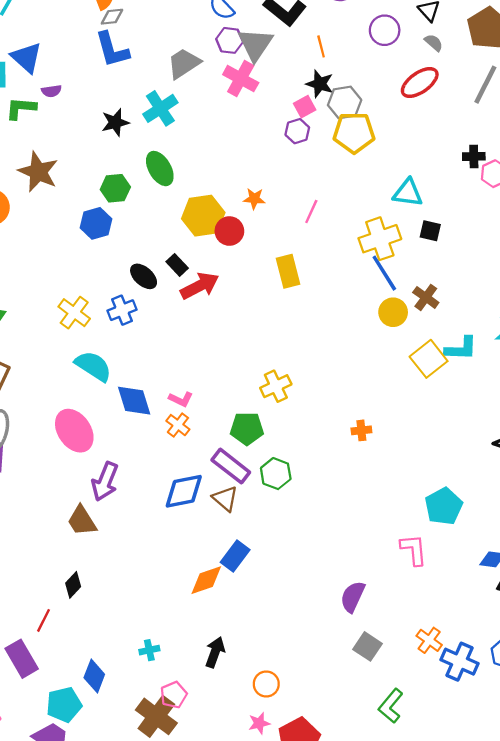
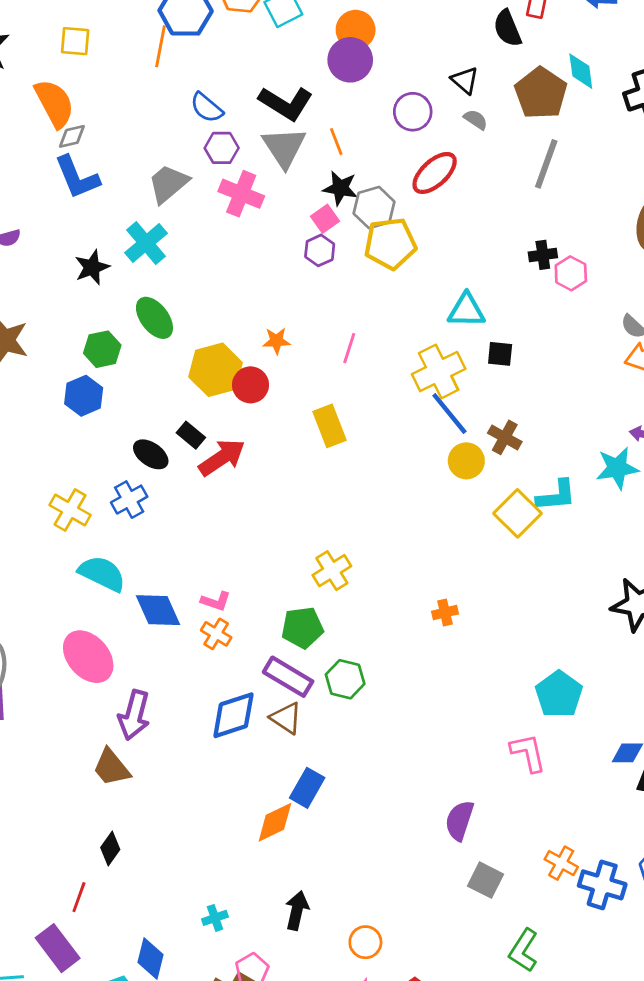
gray triangle: (255, 44) -> (284, 147), moved
red ellipse: (420, 83) -> (435, 173), moved

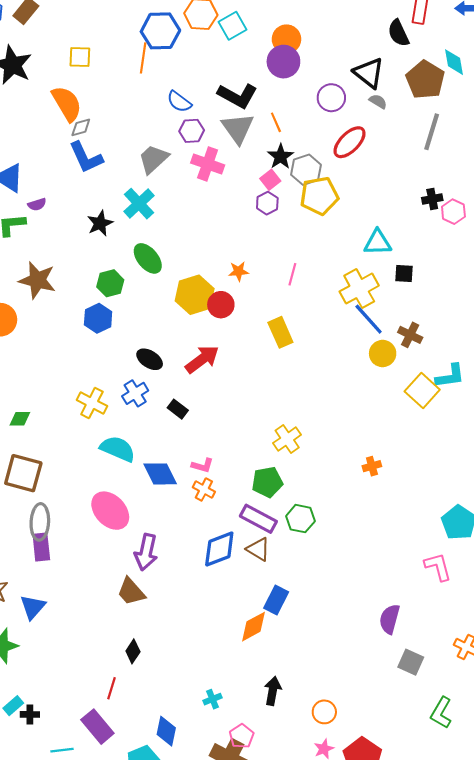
black triangle: (465, 80) -> (369, 73), size x1.5
black star: (340, 188) -> (281, 157), turned 30
black rectangle: (191, 435) -> (178, 409), moved

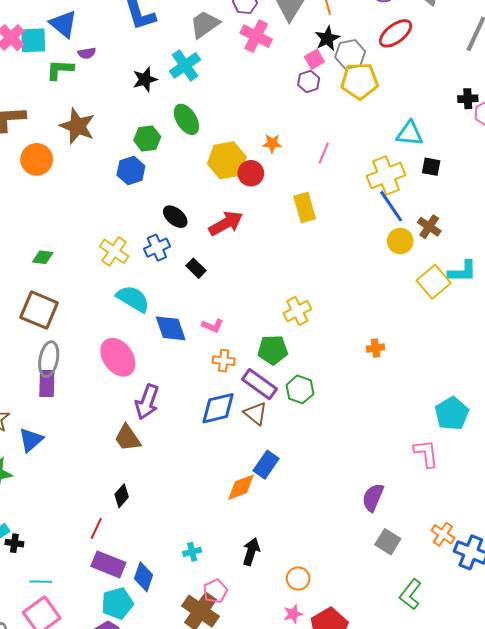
orange cross: (204, 490) -> (224, 361), moved, turned -30
purple rectangle: (97, 727) -> (108, 564), moved, turned -36

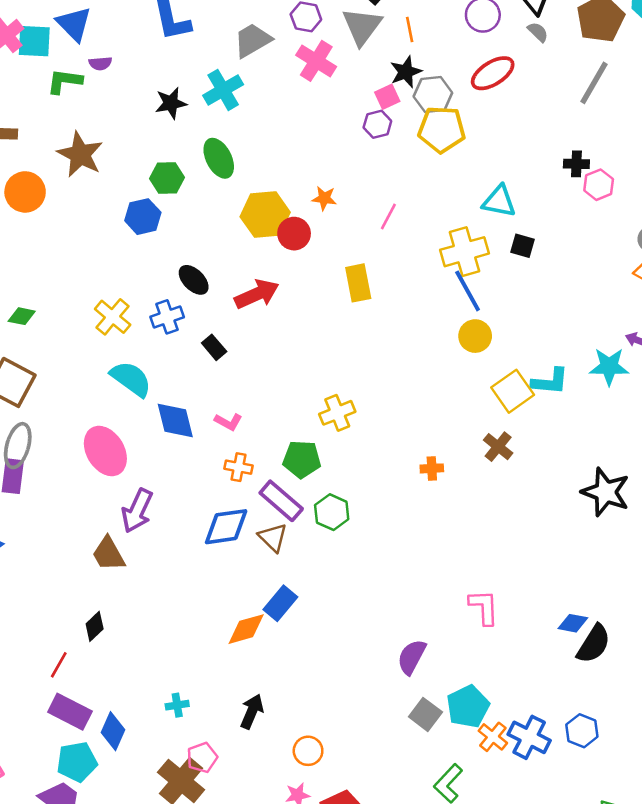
brown cross: (429, 227) -> (498, 447), moved
cyan pentagon: (452, 414) -> (468, 707), moved
orange cross: (443, 534) -> (493, 737), moved

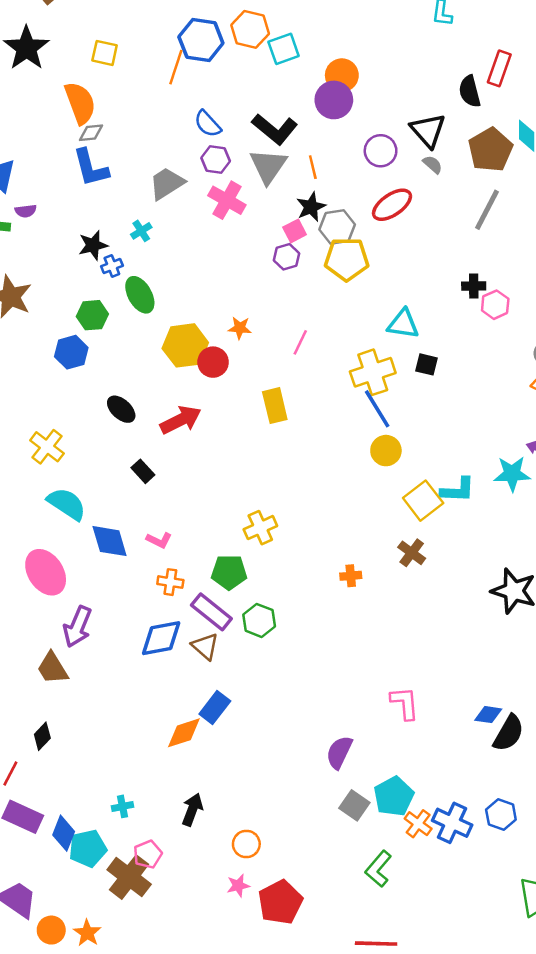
cyan cross: (223, 90) -> (141, 231), size x0.6
blue cross: (167, 317) -> (112, 266), moved, size x0.7
cyan pentagon: (77, 762) -> (88, 848), moved

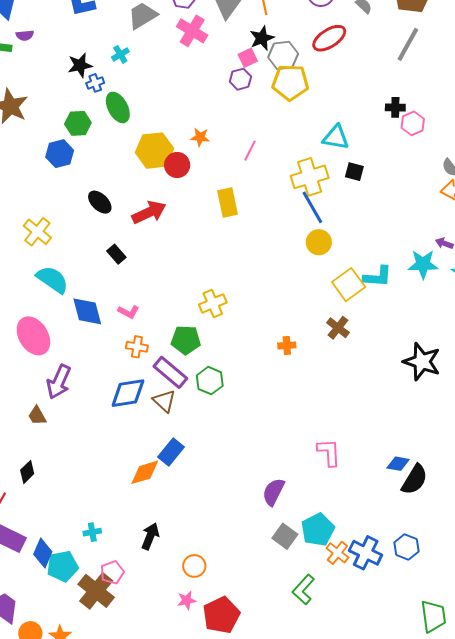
brown trapezoid: (53, 668) -> (37, 416), size x0.7

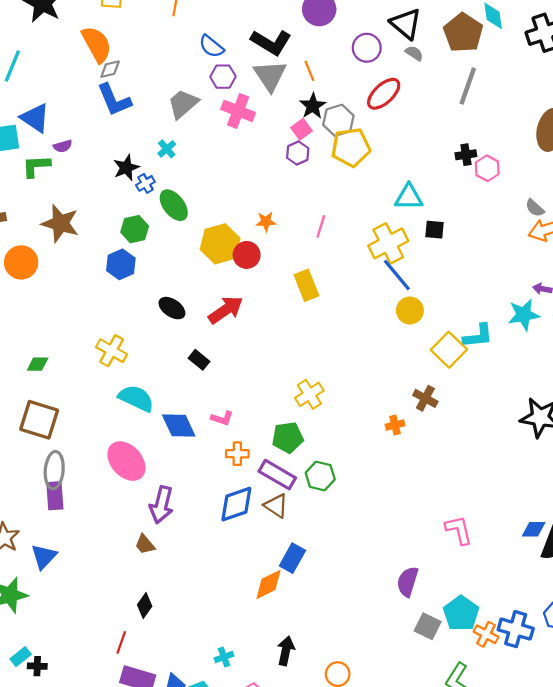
brown cross: (338, 328) -> (425, 398), moved

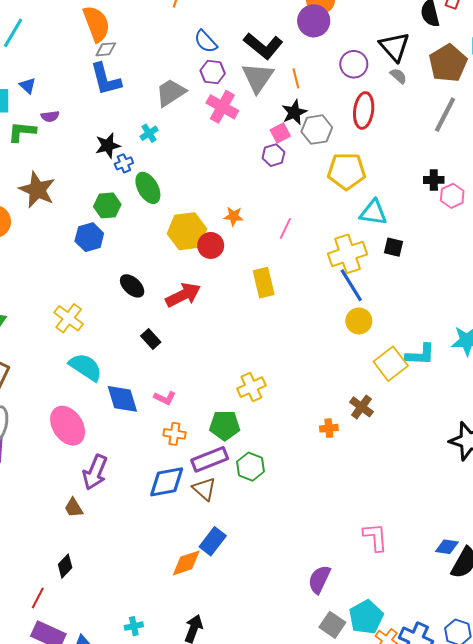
red ellipse: (384, 94) -> (364, 110), turned -48
blue triangle: (35, 118) -> (28, 86), size x0.6
yellow pentagon: (351, 147) -> (347, 171), moved
purple rectangle: (277, 475) -> (210, 459), turned -60

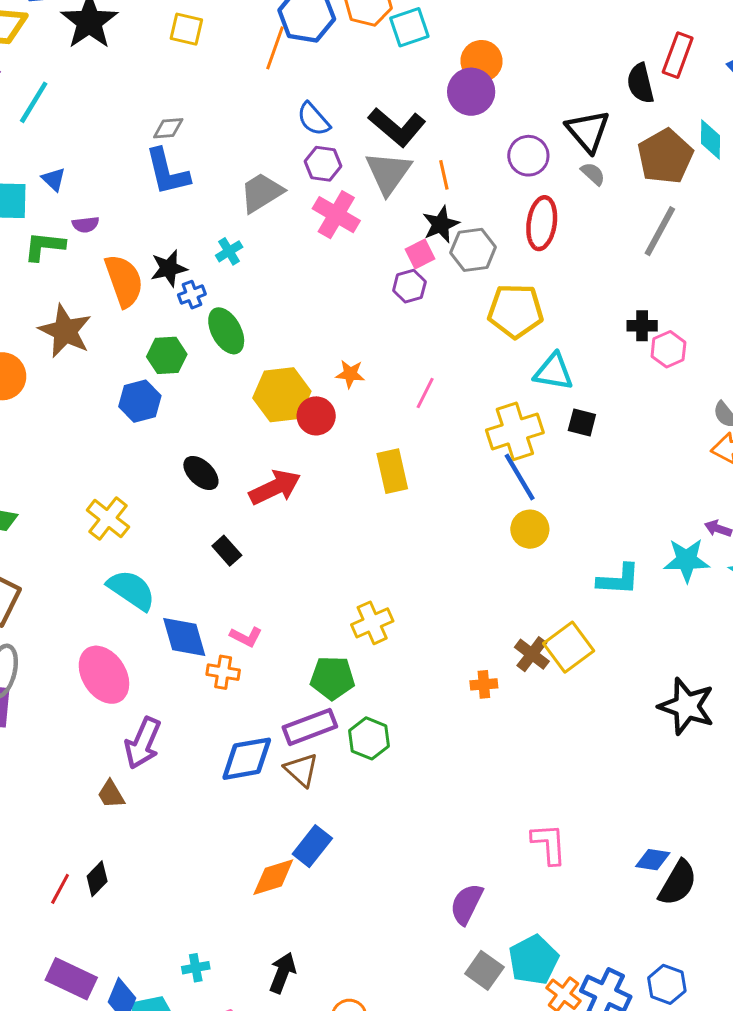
orange semicircle: (96, 24) -> (124, 281), moved
yellow square: (391, 364) -> (569, 647), moved
orange cross: (174, 434) -> (223, 672), moved
red line: (38, 598) -> (60, 889), moved

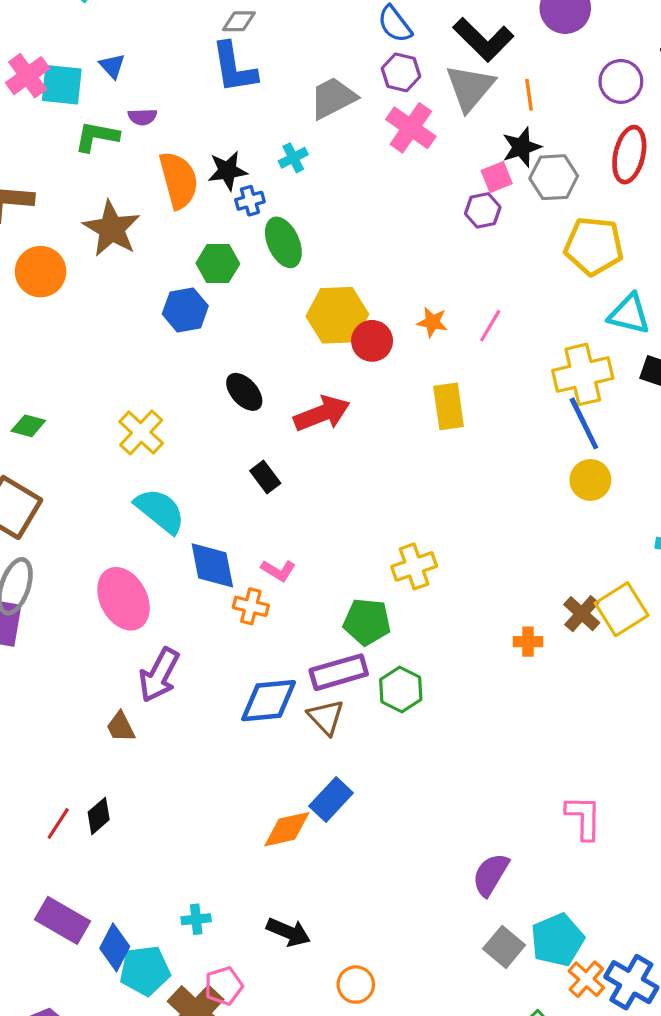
orange star: (350, 374) -> (432, 322), moved
black arrow: (283, 973) -> (288, 932), turned 87

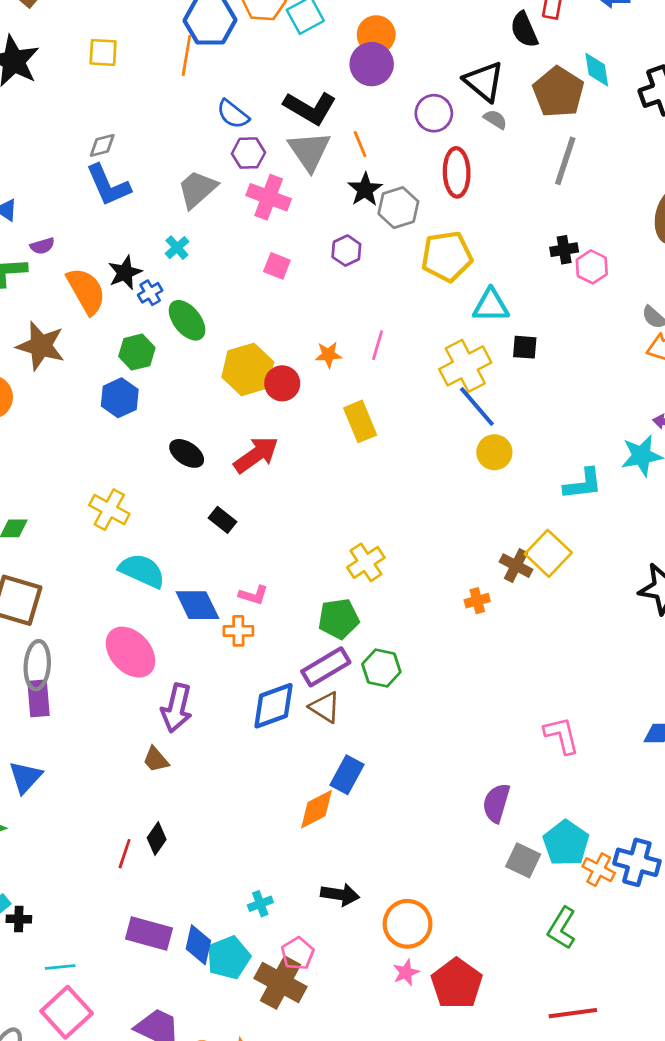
pink square: (497, 177) -> (277, 266), moved, turned -32
orange circle: (356, 985) -> (408, 924), size x1.5

